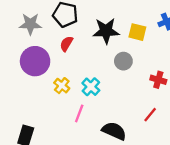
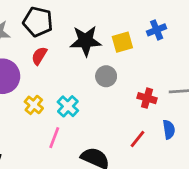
yellow square: (137, 32) -> (122, 42), turned -30

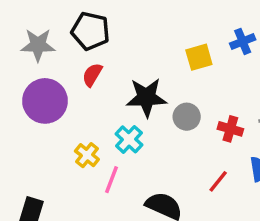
black star: (86, 41) -> (146, 97), moved
gray circle: (106, 76) -> (187, 117), moved
yellow cross: (34, 105) -> (87, 155), moved

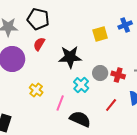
gray circle: (187, 117) -> (100, 73), moved
cyan cross: (129, 139) -> (81, 85), moved
pink line: (111, 180) -> (60, 103), moved

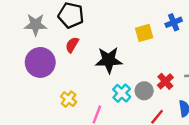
gray circle: (100, 73) -> (144, 91), moved
red cross: (118, 75) -> (165, 81), turned 32

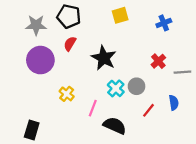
yellow square: (144, 33) -> (120, 15), moved
black star: (109, 60) -> (104, 58), turned 30
red cross: (165, 81) -> (158, 61), moved

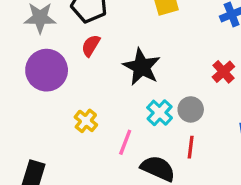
red line: (149, 110) -> (191, 147), moved, turned -32

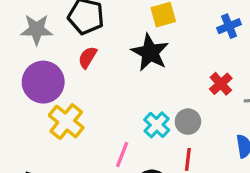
black star: (142, 67) -> (150, 52), moved
yellow cross: (86, 121) -> (66, 122), moved, size x1.5

